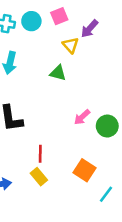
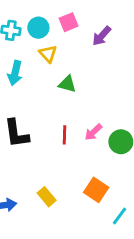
yellow triangle: (71, 45) -> (48, 54), moved
red line: (40, 154) -> (64, 135), moved

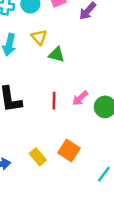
yellow triangle: (48, 54) -> (39, 37), moved
orange square: (96, 190) -> (69, 150), moved

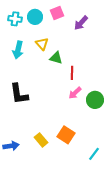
red line: (54, 101) -> (72, 73), moved

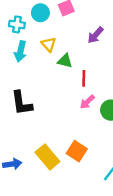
cyan cross: (15, 19) -> (17, 24), moved
purple arrow: (81, 23) -> (95, 35), moved
yellow rectangle: (41, 140) -> (47, 157), size x1.5

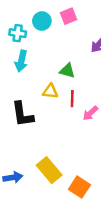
yellow triangle: (49, 44) -> (50, 91), moved, turned -42
red line: (84, 78) -> (72, 99), moved
orange square: (77, 151) -> (79, 187), moved

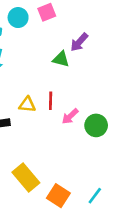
green triangle: (67, 71) -> (61, 59), moved
yellow triangle: (50, 91) -> (27, 105), moved

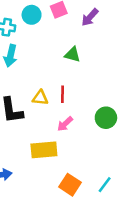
purple arrow: (79, 42) -> (90, 17), moved
pink arrow: (70, 116) -> (65, 124), moved
yellow rectangle: (26, 177) -> (44, 150), moved, turned -55

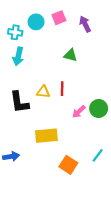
purple arrow: (90, 17) -> (85, 24), turned 112
pink arrow: (65, 124) -> (79, 112), moved
cyan line: (105, 185) -> (98, 155), moved

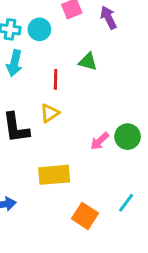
cyan circle: (36, 22) -> (39, 29), moved
red line: (62, 89) -> (56, 79), moved
yellow triangle: (43, 92) -> (50, 113), turned -40

